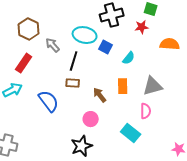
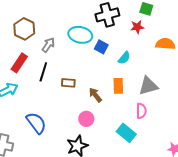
gray arrow: (53, 45) -> (48, 45), turned 77
black line: (74, 61) -> (43, 72), moved
blue semicircle: (49, 101) -> (36, 123), moved

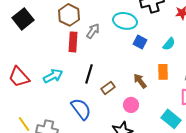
blue square: (101, 47) -> (140, 42), moved
red rectangle: (19, 63) -> (73, 42), moved, turned -30
black line: (43, 72) -> (89, 74), moved
brown rectangle: (68, 83) -> (108, 88), moved, turned -40

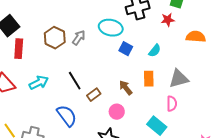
brown hexagon: (69, 15) -> (55, 38), moved
red rectangle: (73, 42) -> (19, 49), moved
black line: (89, 74) -> (75, 81), turned -48

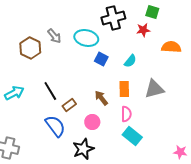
gray arrow: (79, 38) -> (54, 36), moved, turned 105
pink semicircle: (172, 104) -> (126, 114), moved
blue semicircle: (67, 116) -> (55, 126), moved

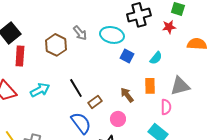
pink semicircle: (126, 114) -> (166, 107), moved

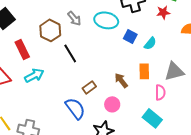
red rectangle: (20, 56) -> (22, 49), moved, turned -30
blue square: (127, 56) -> (130, 36), moved
black line: (76, 88) -> (70, 53), moved

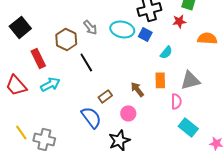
blue square: (130, 36) -> (145, 34), moved
cyan rectangle: (152, 118) -> (188, 127), moved

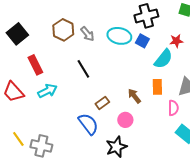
red star: (179, 21) -> (176, 41), moved
brown hexagon: (66, 39) -> (63, 30), moved
cyan semicircle: (166, 52) -> (163, 59), size x1.5

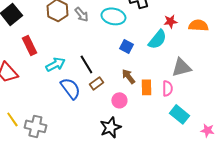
blue square: (142, 41) -> (126, 46), moved
black line: (83, 69) -> (86, 64), moved
orange rectangle: (157, 87) -> (146, 87), moved
cyan arrow: (47, 91) -> (55, 64), moved
blue semicircle: (88, 124) -> (70, 88), moved

